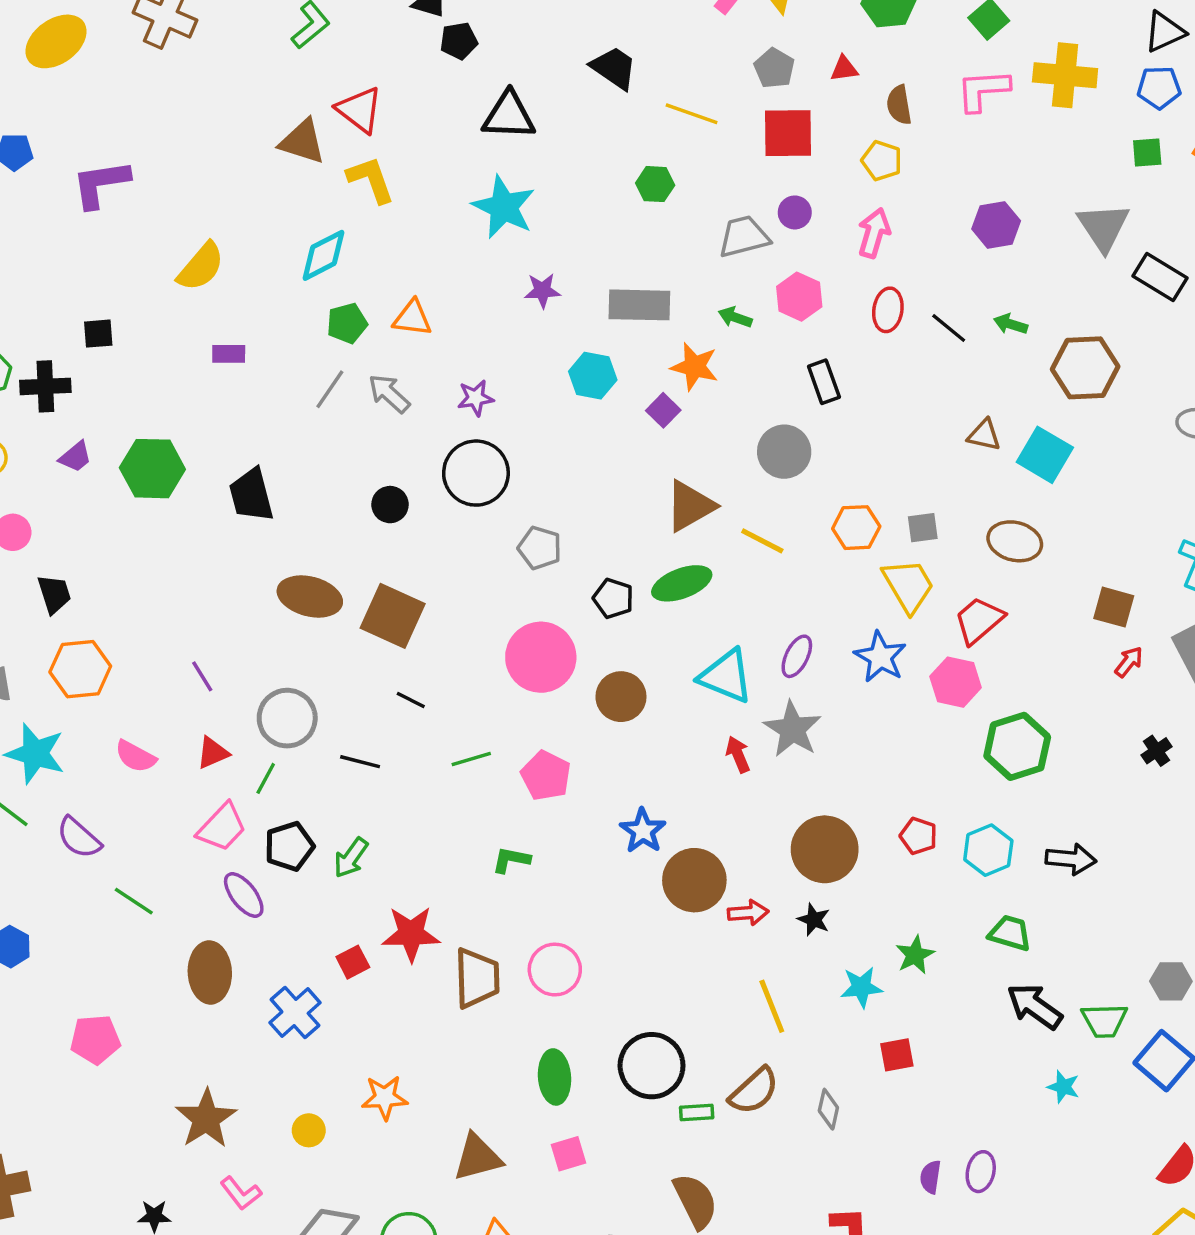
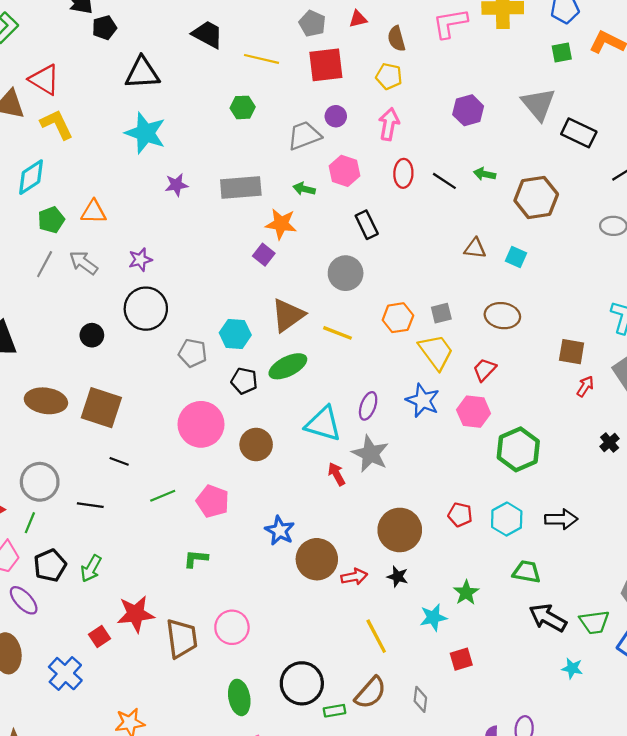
cyan hexagon: (593, 376) -> (235, 334), moved
cyan square: (1045, 455) -> (516, 257), size x0.6
red trapezoid: (979, 620) -> (485, 370), size x0.7

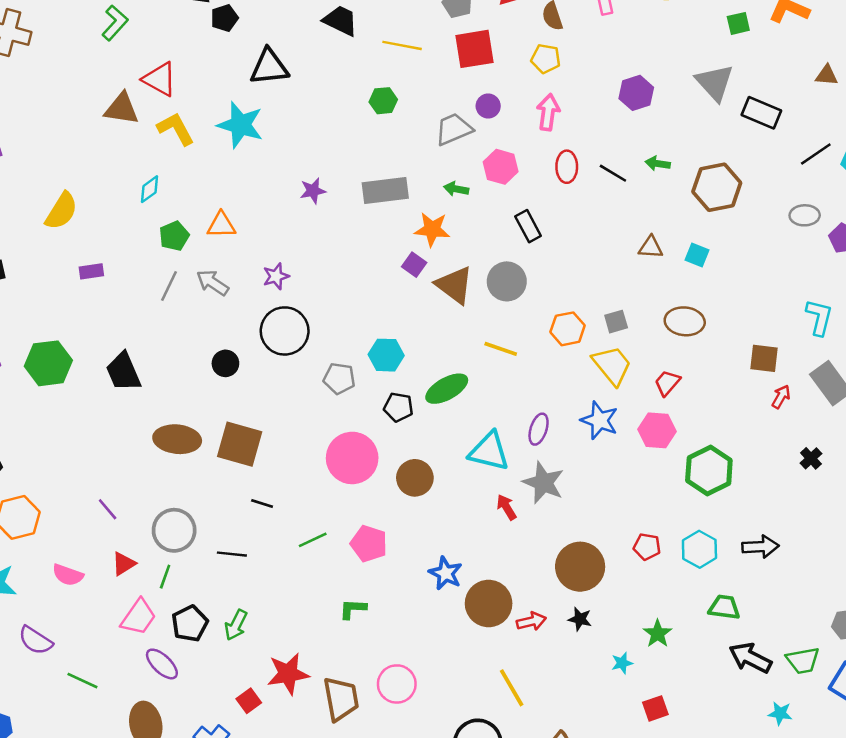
cyan star: (145, 133) -> (240, 125), moved
cyan diamond: (31, 177) -> (149, 189), size x0.7
brown triangle: (288, 315) -> (454, 285), moved, turned -45
cyan star: (433, 617) -> (622, 663), size x0.7
yellow line: (376, 636) -> (512, 688), moved

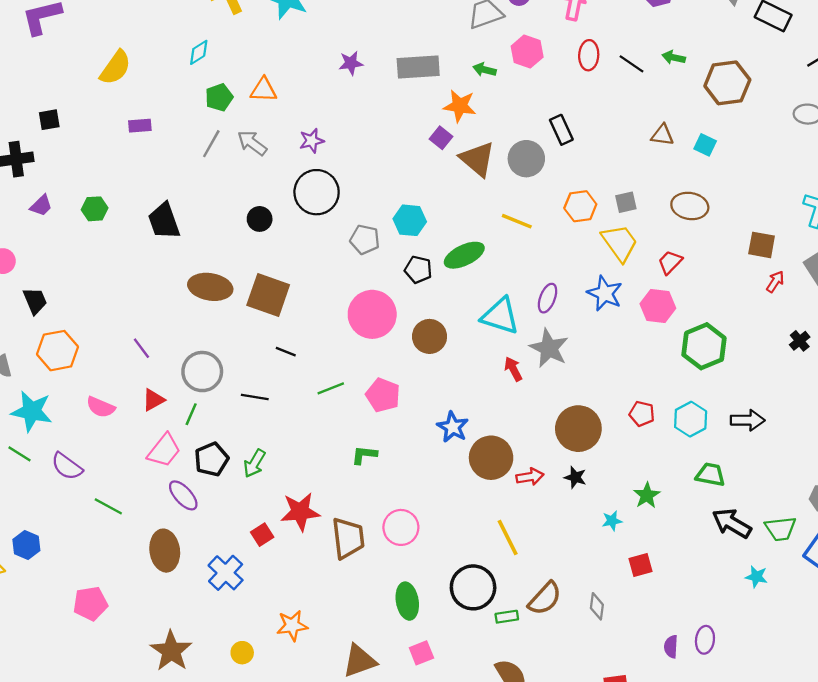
black rectangle: (528, 226) -> (561, 130), moved
green hexagon: (48, 363) -> (95, 209), size x0.6

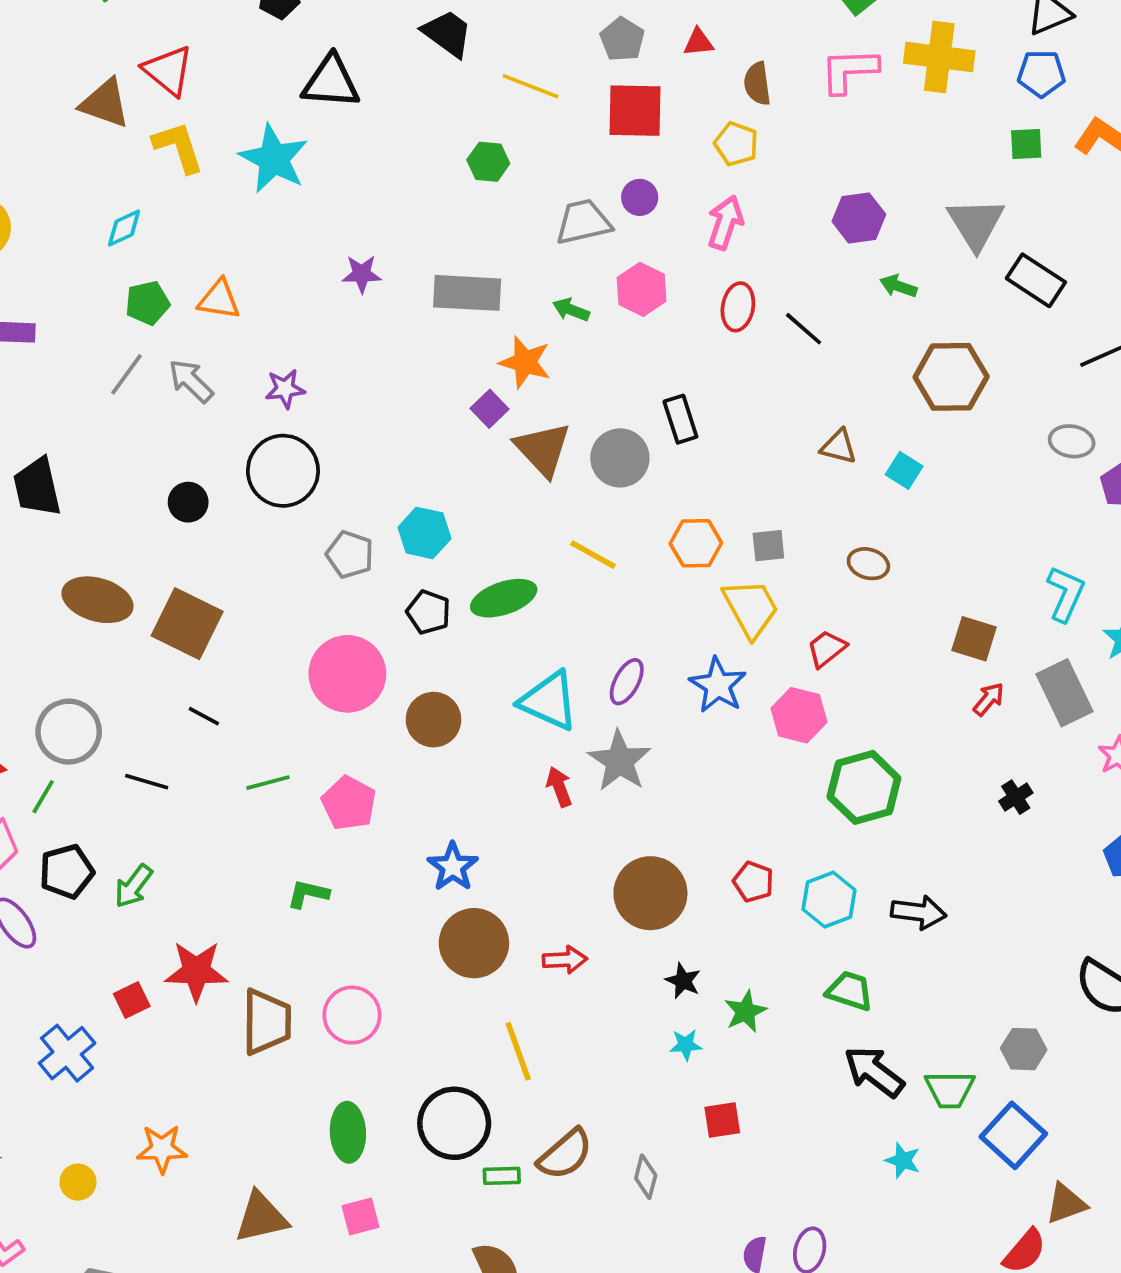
green arrow: (674, 57) -> (898, 286), moved
brown ellipse: (690, 206) -> (868, 564), size x0.7
brown circle: (491, 458) -> (474, 943), moved
black star: (575, 477) -> (683, 981), moved

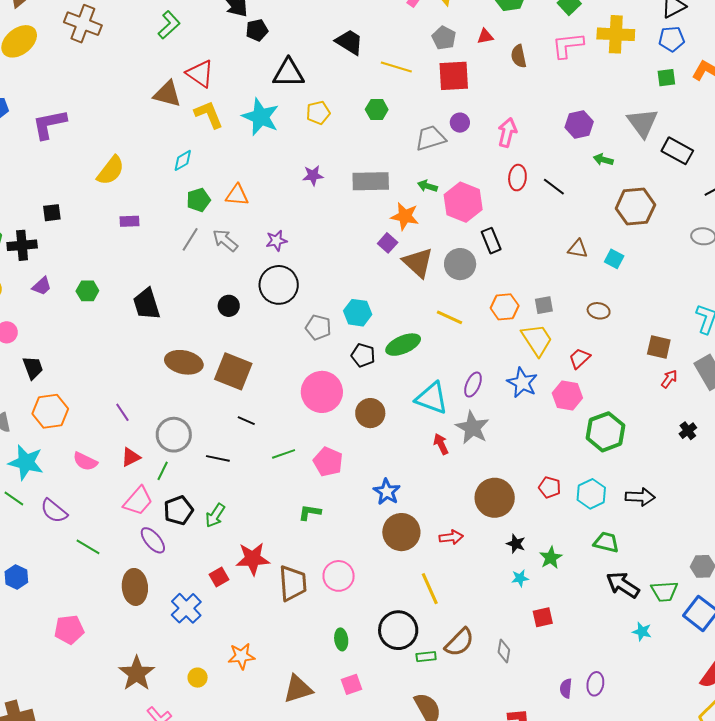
yellow pentagon: (736, 144) -> (318, 113), moved, turned -30
pink hexagon: (642, 289) -> (463, 202), moved, size x1.4
green ellipse: (348, 1132) -> (341, 639), size x0.7

